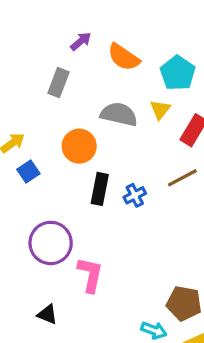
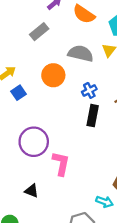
gray rectangle: (59, 83) -> (39, 32), turned 30
black rectangle: (100, 189) -> (93, 116), moved
blue cross: (135, 195) -> (89, 91), moved

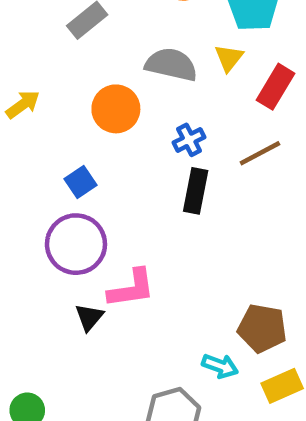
blue square: (18, 93) -> (80, 182), moved
pink L-shape: (61, 164) -> (131, 288), turned 70
black triangle: (32, 191) -> (89, 317), moved, turned 48

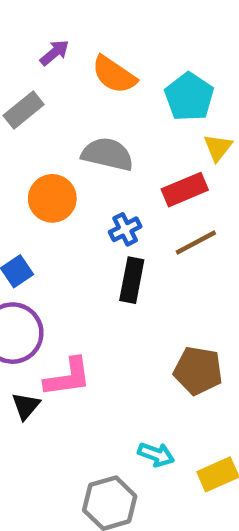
yellow triangle: (229, 58) -> (218, 148), moved
red rectangle: (275, 87) -> (185, 190), moved, turned 36
brown pentagon: (262, 328) -> (198, 371), moved

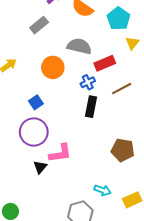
red rectangle: (185, 190) -> (105, 63), moved

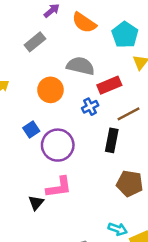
black rectangle: (91, 107) -> (112, 140), moved
purple circle: (34, 132) -> (58, 145), moved
cyan arrow: (103, 190) -> (118, 229), moved

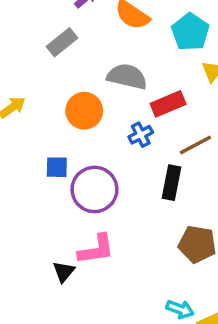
blue square: (31, 129) -> (57, 167), turned 35

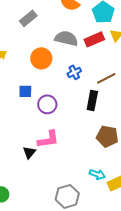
red rectangle: (168, 104) -> (94, 39), moved
purple circle: (94, 189) -> (47, 104), size x0.7

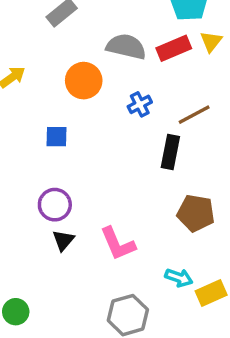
purple circle: (47, 104) -> (55, 205), moved
pink L-shape: (48, 139) -> (118, 244), moved, turned 75

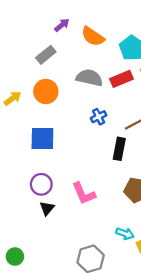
orange circle: (84, 81) -> (46, 91), moved
blue square: (56, 137) -> (42, 138), size x1.6
pink L-shape: (118, 244) -> (84, 193), moved

